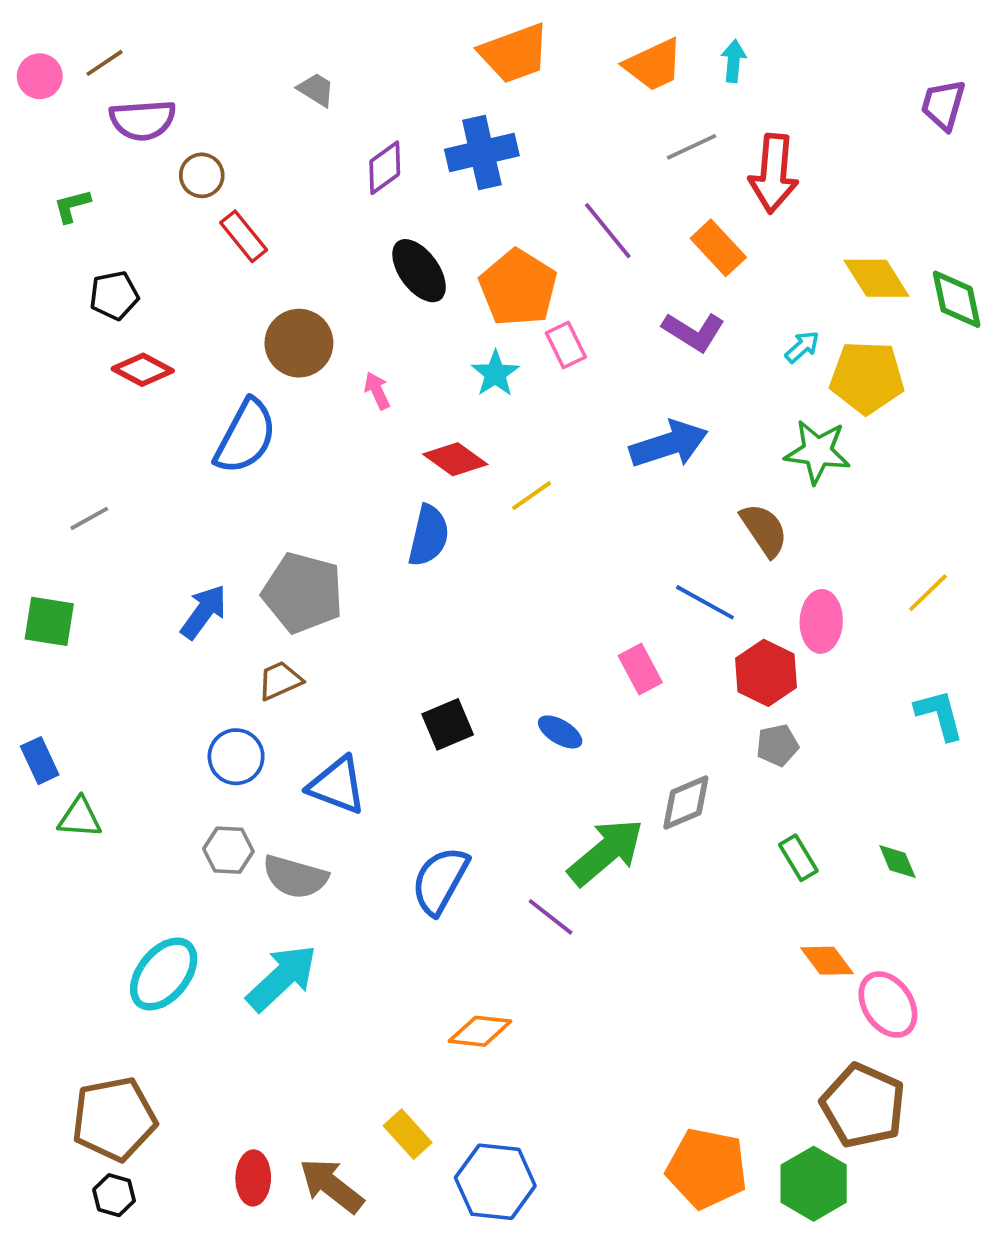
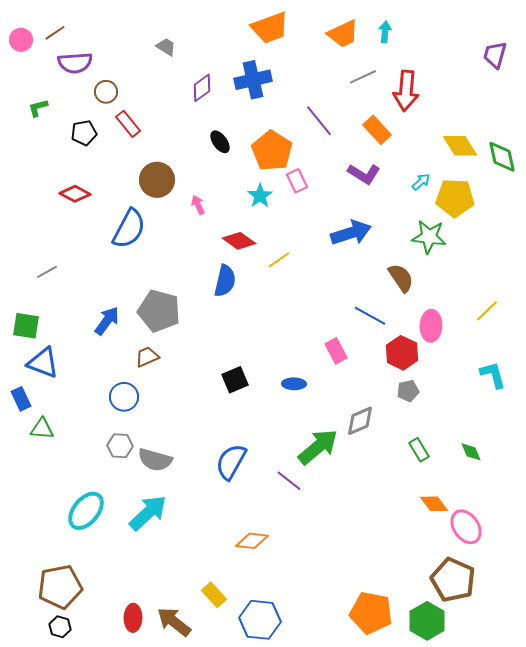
black ellipse: (419, 271) -> (220, 142), size x0.7
black pentagon: (114, 295) -> (84, 133), moved
blue ellipse: (560, 732) -> (294, 384), turned -30
blue triangle: (337, 785) -> (43, 363), moved

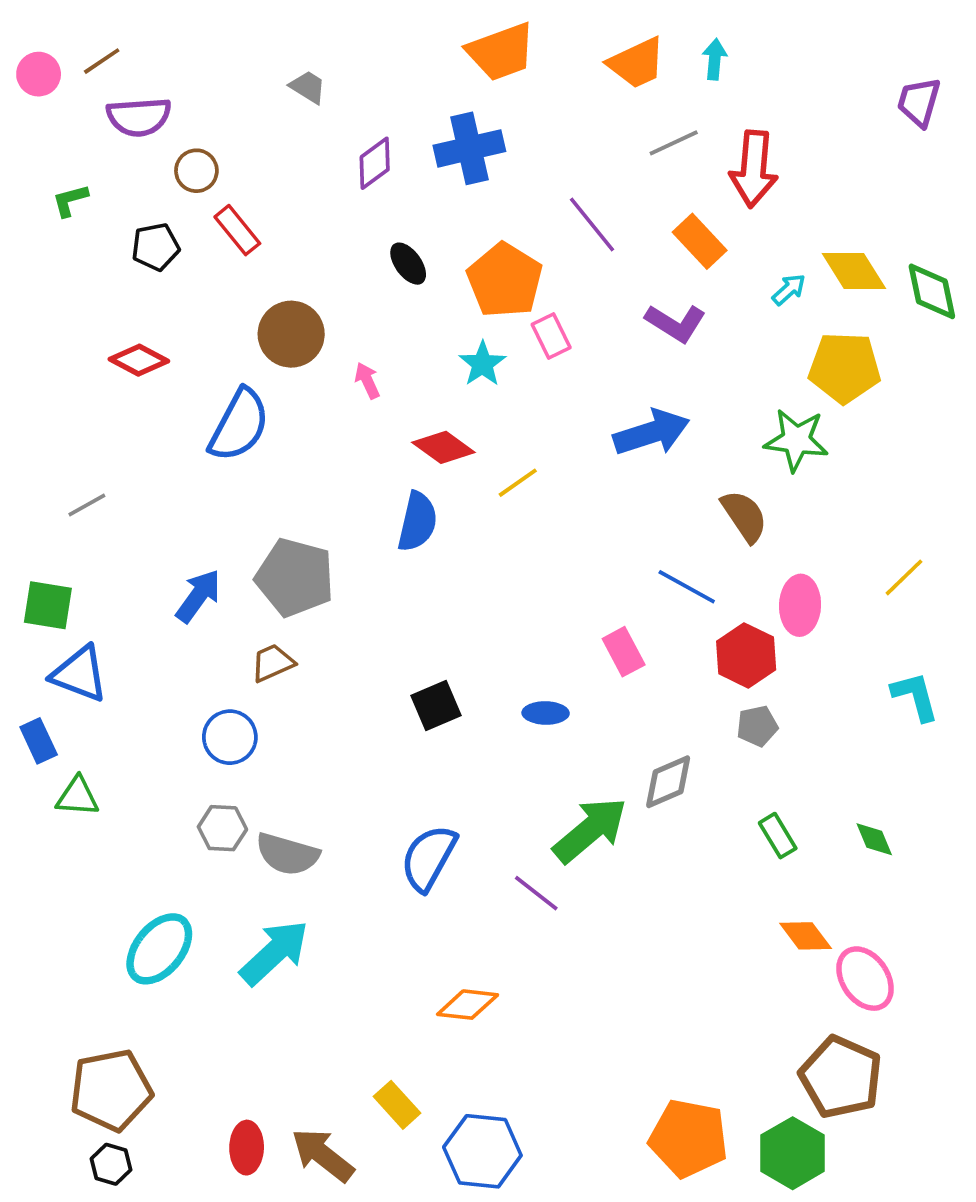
cyan arrow: (421, 182) -> (789, 290), moved

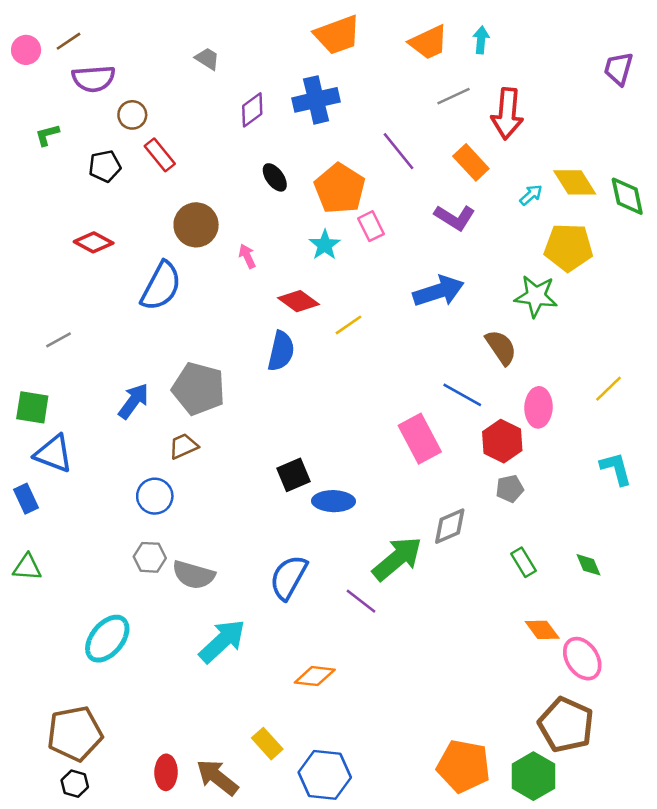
pink rectangle: (624, 652) -> (420, 439), size x1.5
blue ellipse: (546, 713) -> (333, 501), moved, size x1.4
green triangle: (78, 797) -> (27, 567), moved
cyan arrow: (274, 953) -> (222, 641), moved

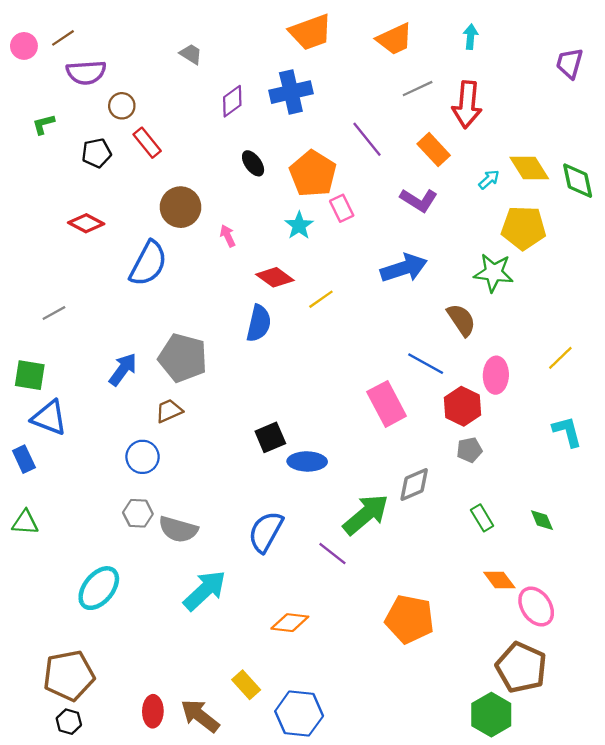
cyan arrow: (481, 40) -> (471, 37), moved
orange pentagon: (463, 766) -> (410, 619), moved

